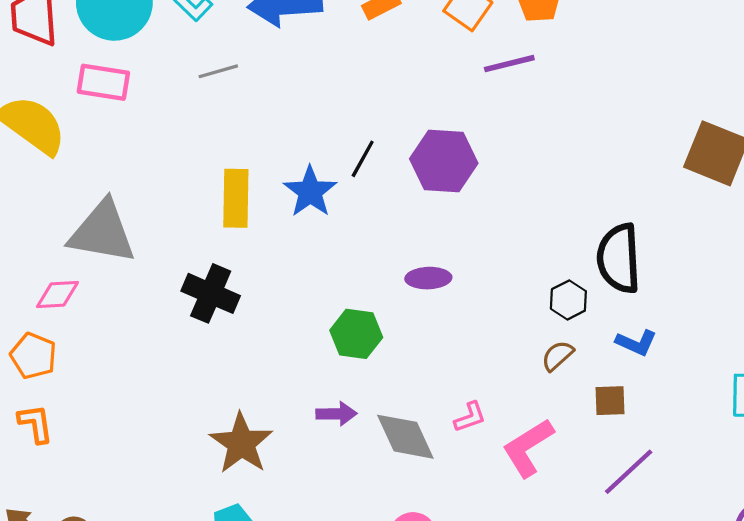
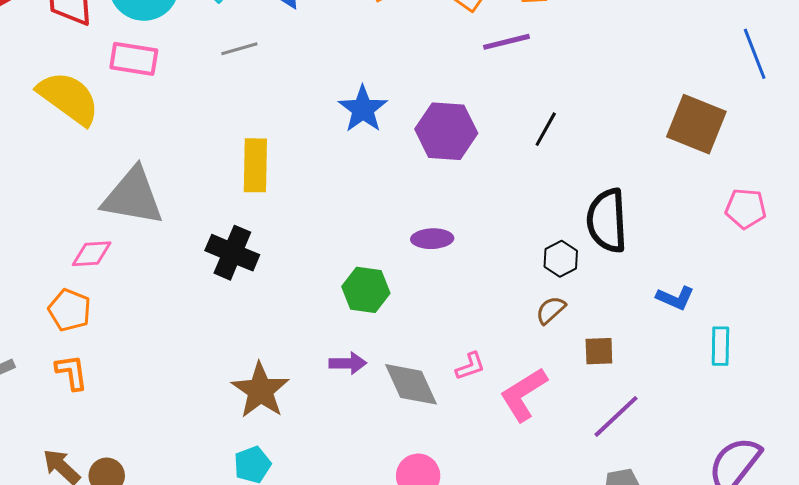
black line: (363, 159) -> (546, 129), moved
blue star: (310, 192) -> (363, 109), moved
blue L-shape: (636, 343) -> (675, 298), moved

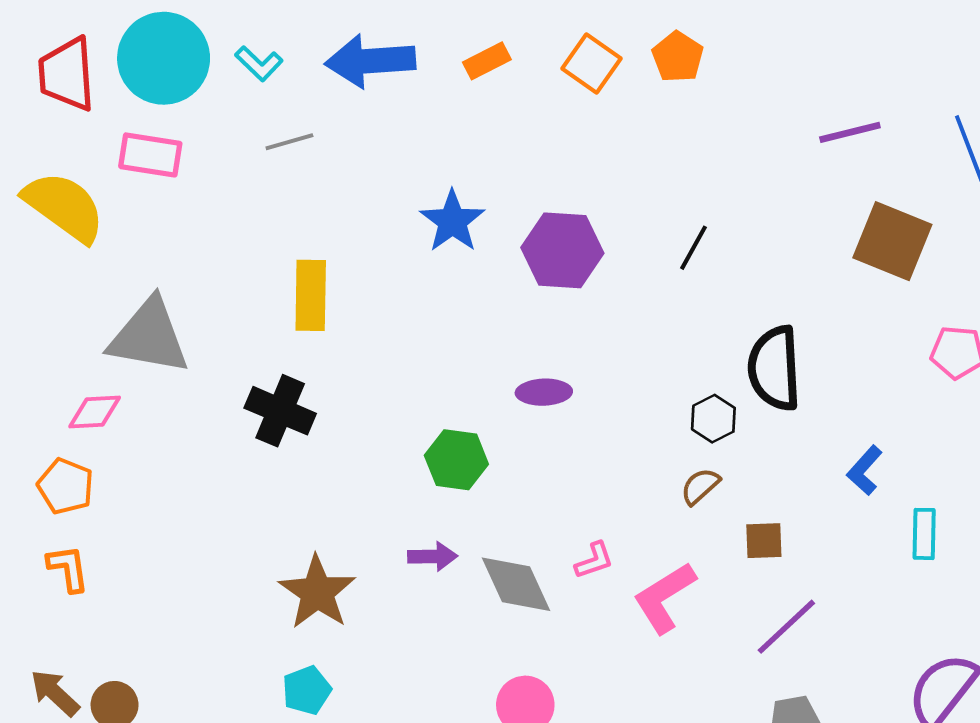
purple line: (507, 42) -> (850, 132), moved
blue L-shape: (675, 298) -> (865, 470), turned 108

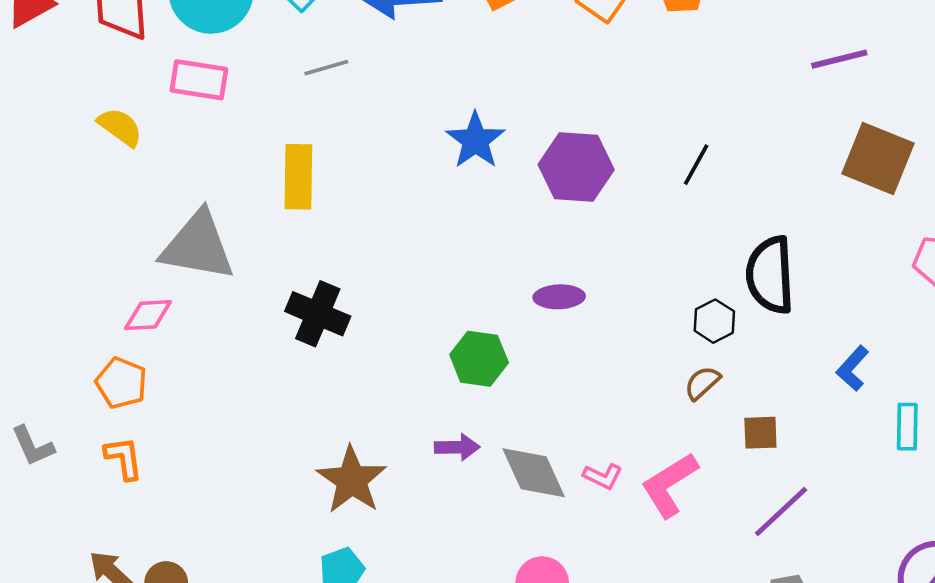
yellow semicircle: (64, 207) -> (120, 127), size x0.6
yellow rectangle: (311, 295) -> (298, 177), moved
pink L-shape: (594, 560) -> (603, 476), moved, turned 45

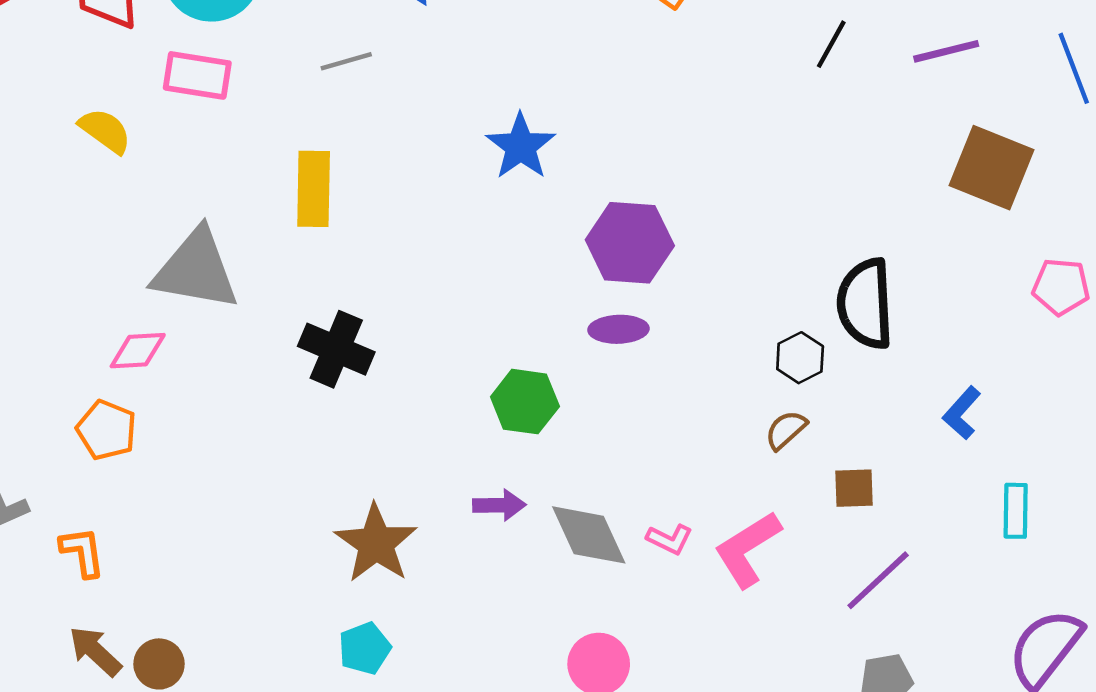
black line: (696, 165) -> (831, 44), moved
purple hexagon: (576, 167) -> (630, 243), moved
cyan rectangle: (907, 427) -> (1016, 511), moved
orange L-shape: (124, 458) -> (82, 552), moved

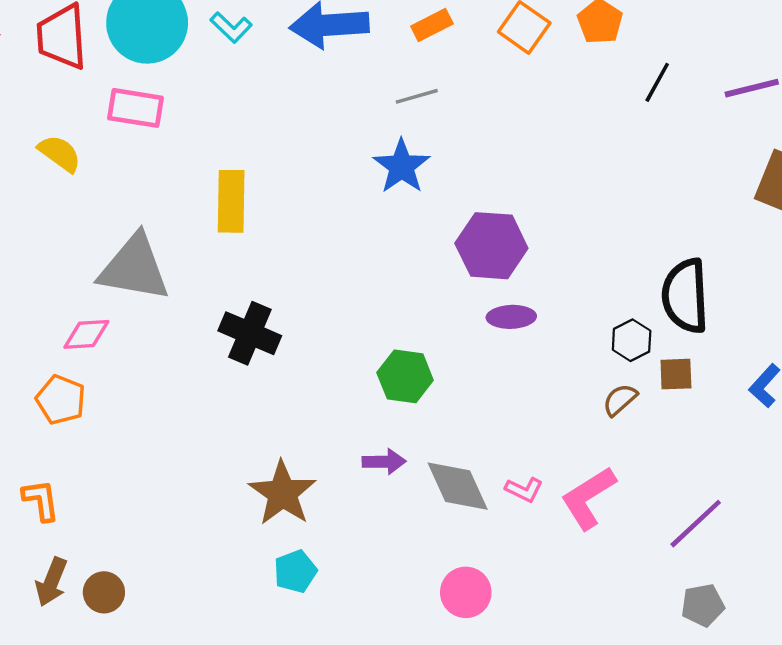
gray line: (346, 61) -> (417, 96), moved
purple ellipse: (618, 329) -> (511, 317), moved
brown square: (854, 488) -> (676, 374), moved
cyan pentagon: (365, 648) -> (295, 571), moved
brown arrow: (95, 651) -> (51, 582), turned -111

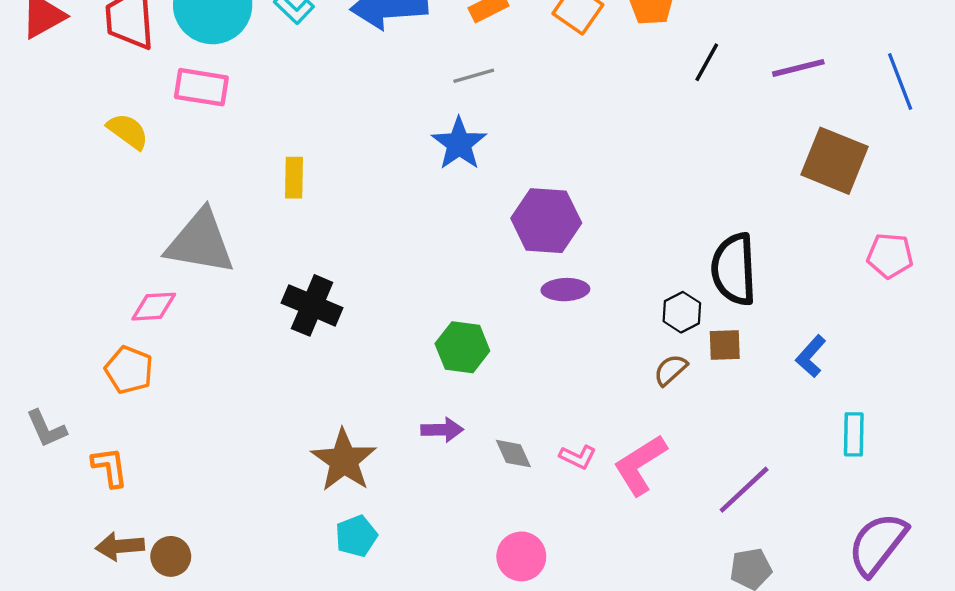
yellow rectangle: (231, 201) -> (294, 178), size x0.7
gray diamond: (458, 486) -> (513, 454), size x0.6
brown arrow: (51, 582) -> (120, 546), turned 63

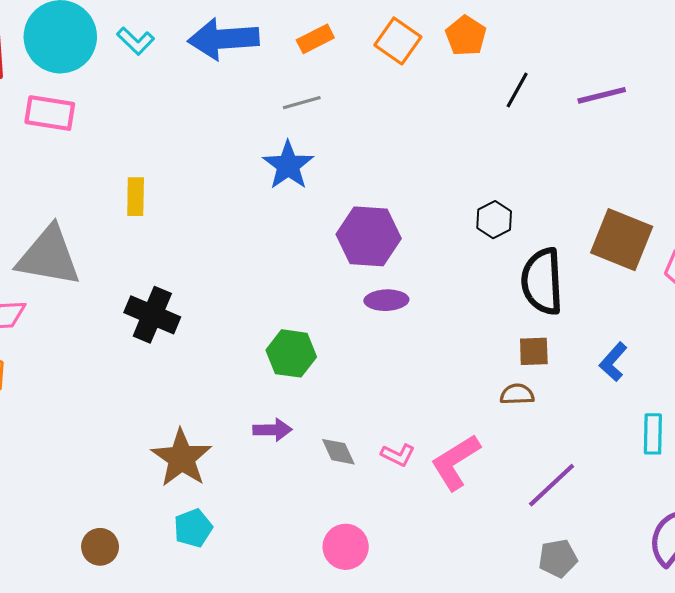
brown square: (835, 161) -> (622, 240), moved
black hexagon: (682, 312) -> (494, 220), moved
brown semicircle: (671, 370) -> (517, 394), moved, turned 40
brown circle: (171, 556) -> (100, 547), moved

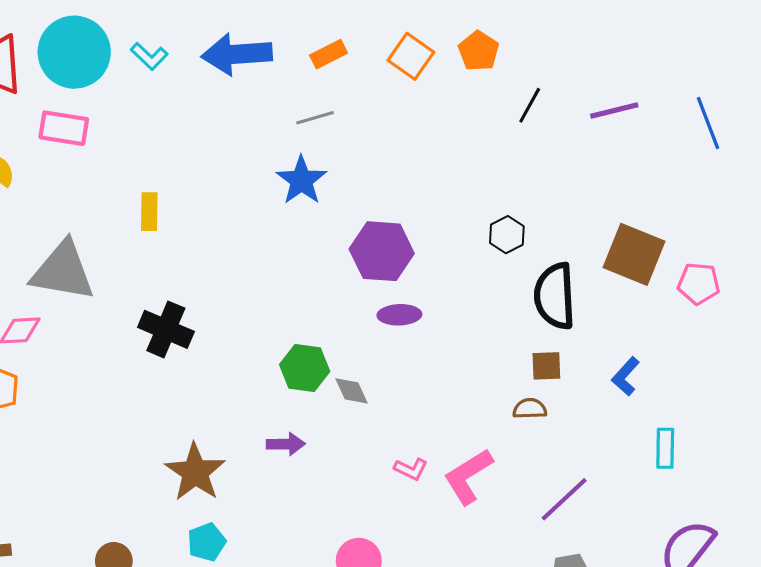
gray diamond: (338, 452) -> (351, 391), moved

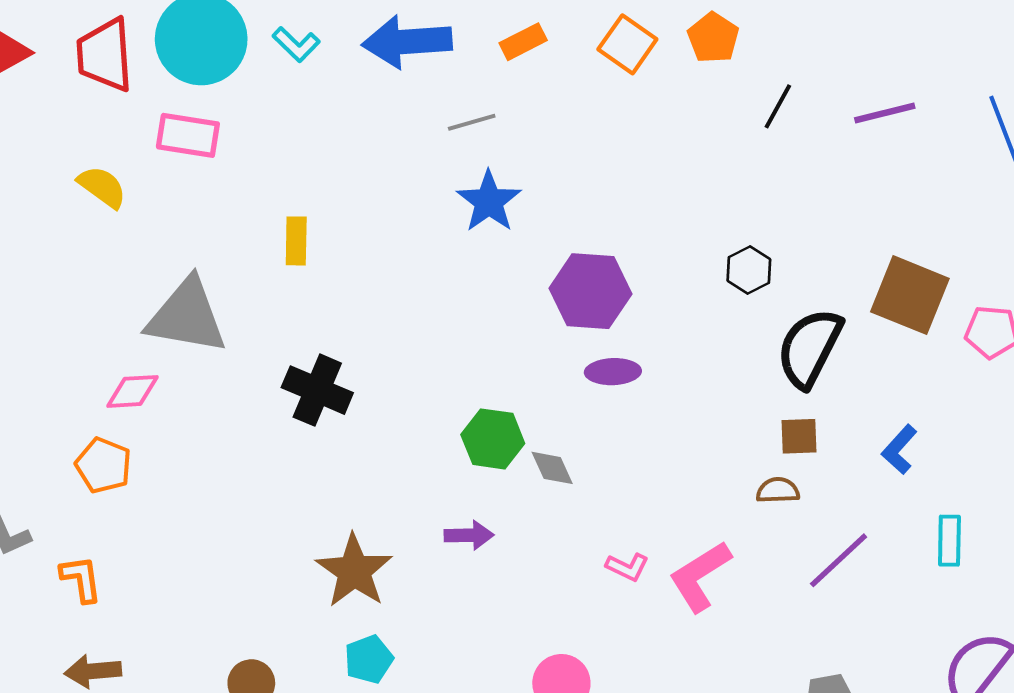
gray line: (315, 118) -> (472, 122), moved
black semicircle: (555, 296) -> (810, 348), turned 30
purple line: (564, 499) -> (839, 560), moved

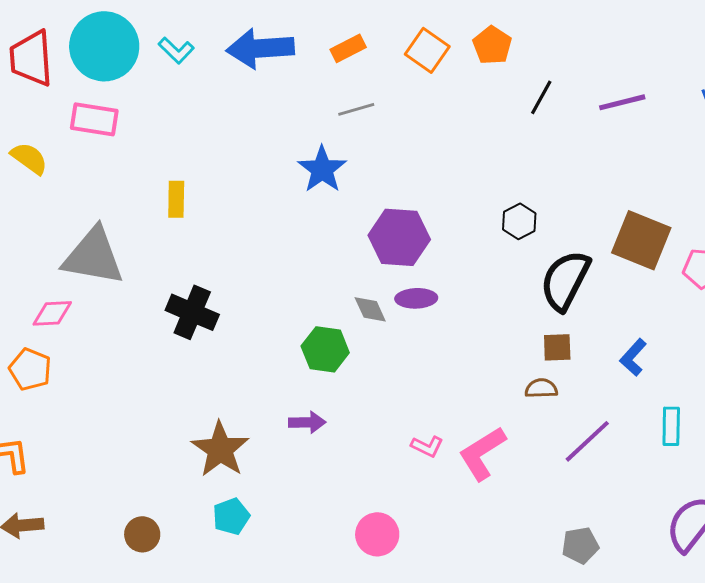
gray line: (472, 122) -> (356, 109), moved
gray diamond: (552, 468) -> (370, 309), moved

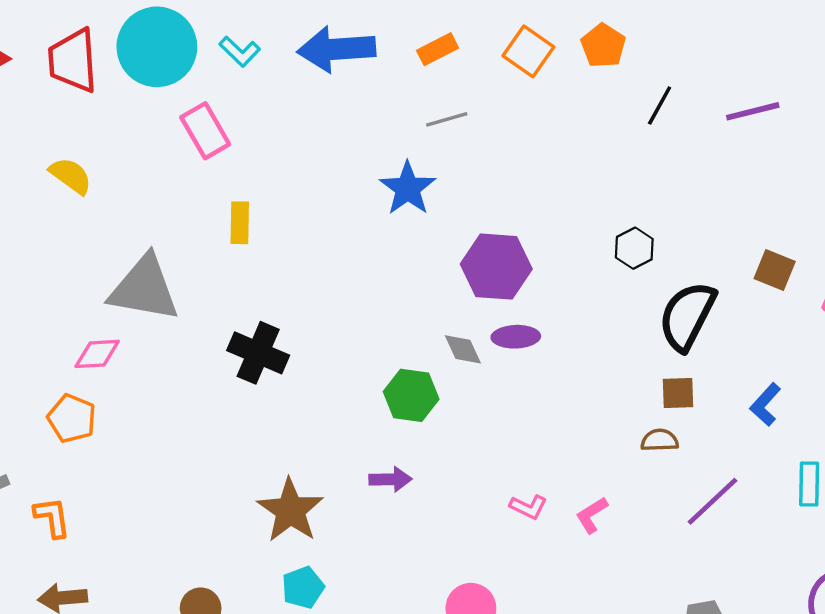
pink rectangle: (94, 119) -> (205, 131), moved, turned 51
brown square: (641, 240) -> (775, 270), size x0.6
pink L-shape: (482, 453) -> (592, 515), size x0.6

